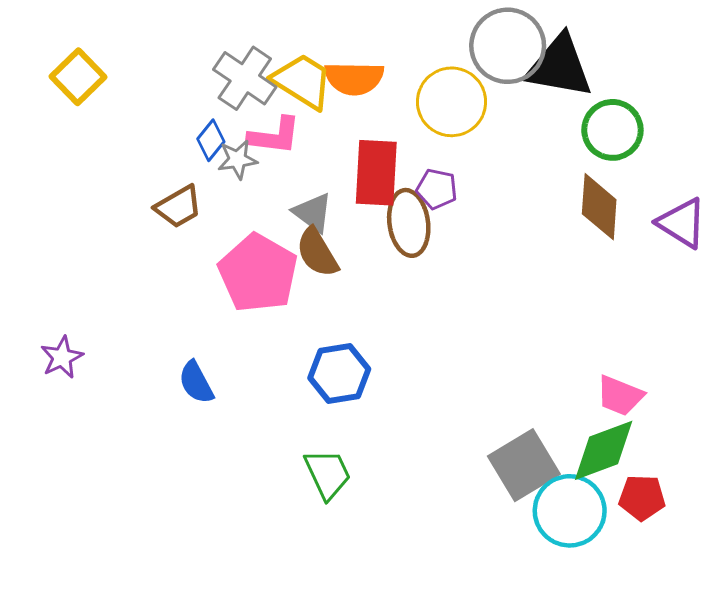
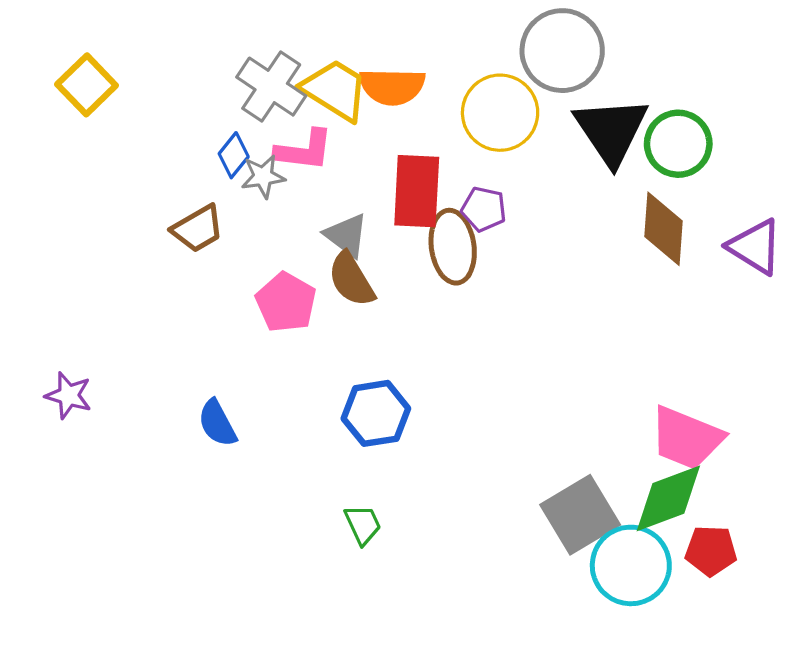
black triangle: (559, 66) -> (611, 131), moved, turned 46
pink pentagon: (258, 273) -> (286, 302), size x0.7
purple star: (62, 357) -> (69, 395), turned -30
pink trapezoid: (620, 396) -> (686, 438), size x1.4
green trapezoid: (328, 474) -> (363, 525), size x0.7

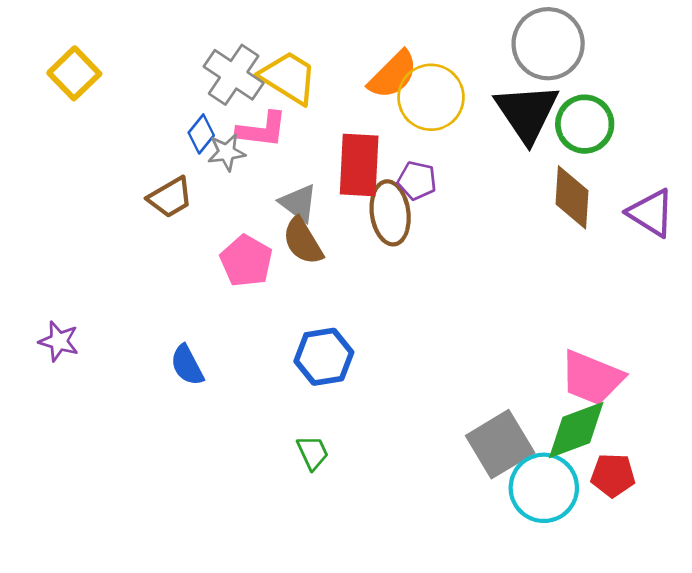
gray circle: (562, 51) -> (548, 44), moved
orange semicircle: (392, 87) -> (393, 75), moved, turned -46

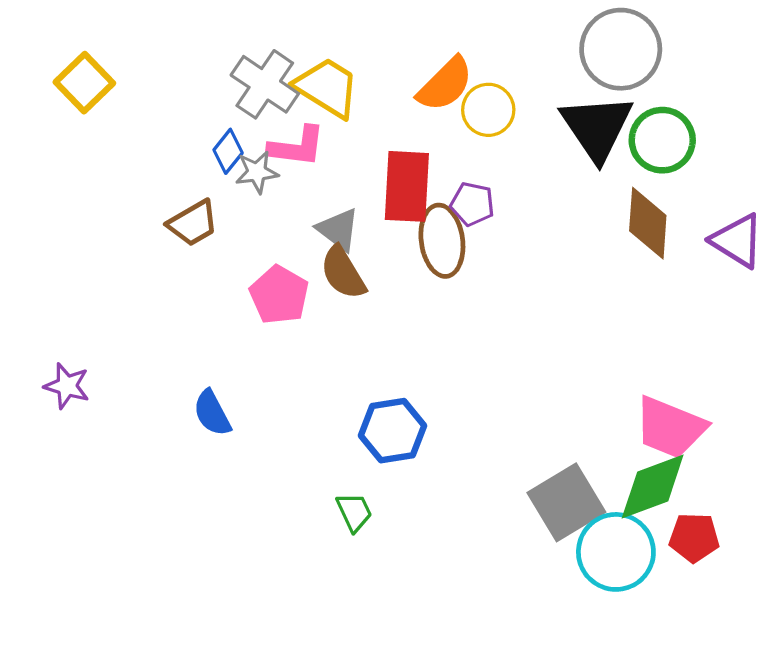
yellow circle: (431, 97) -> (488, 110), size x0.7
blue hexagon: (324, 357) -> (392, 431), moved

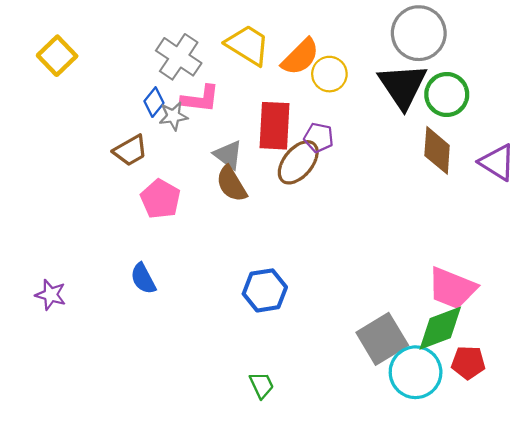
yellow trapezoid: (327, 87) -> (248, 45), moved
brown ellipse: (442, 241) -> (298, 162), turned 48
pink pentagon: (279, 295) -> (160, 199), moved
purple star: (67, 386) -> (51, 295), moved
green trapezoid: (354, 512) -> (262, 385), moved

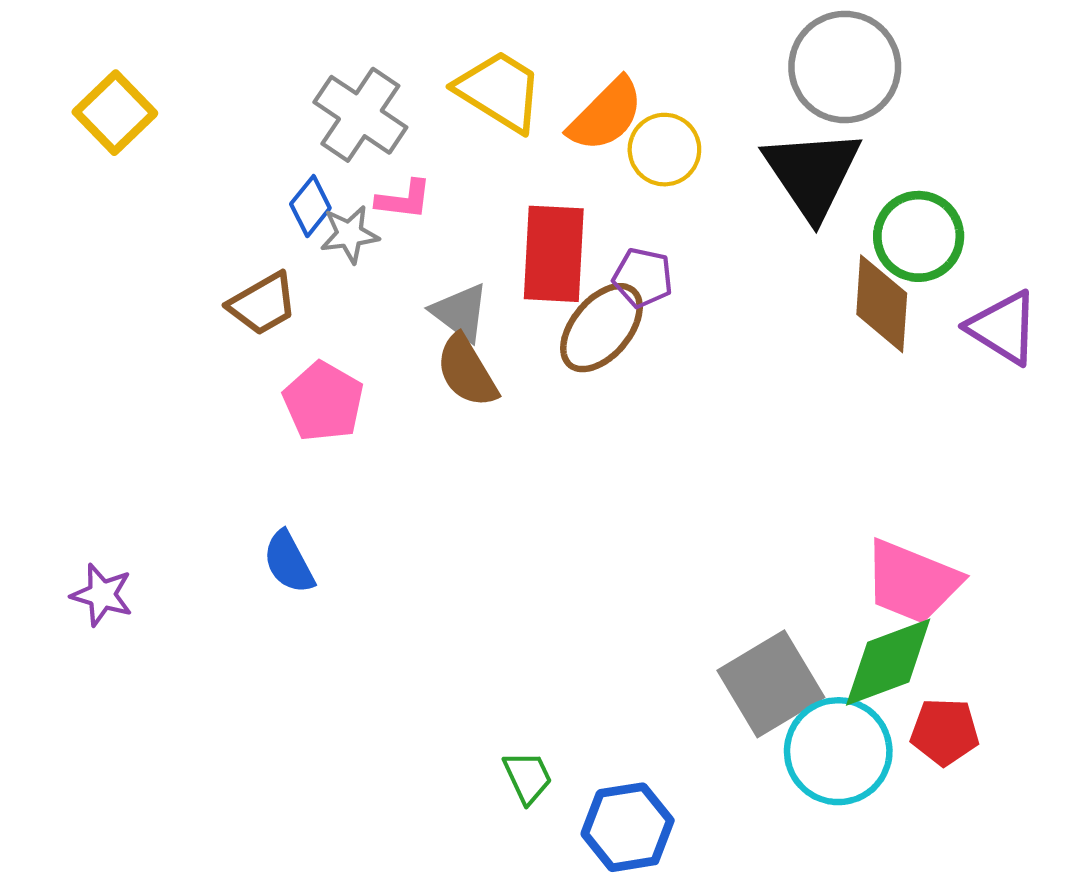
green circle: (447, 94) -> (919, 236), moved
pink L-shape: (200, 99) -> (404, 199), size x0.7
blue hexagon: (265, 290) -> (628, 827), moved

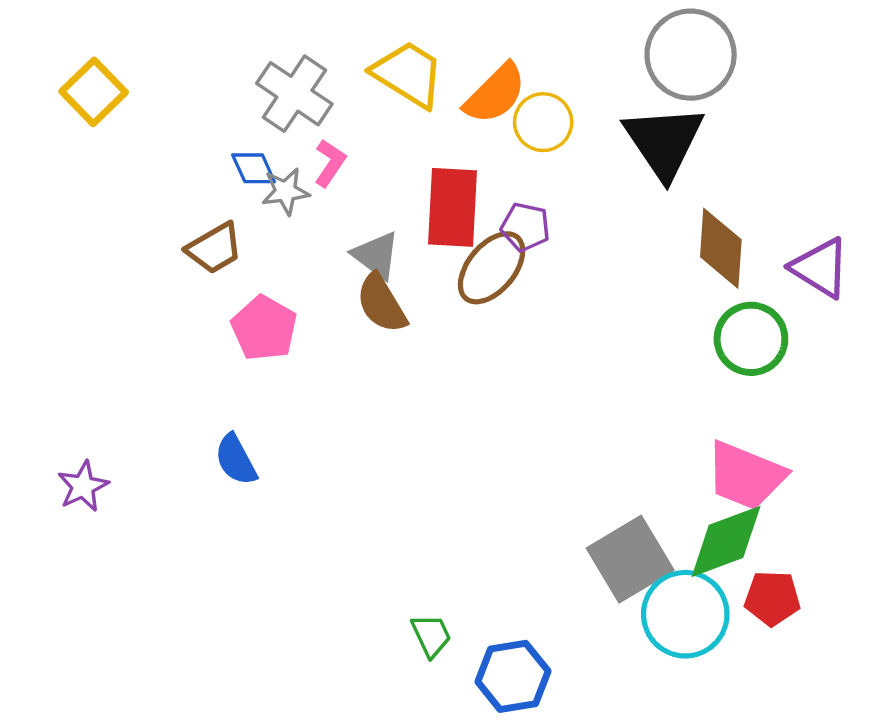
pink L-shape: (404, 199) -> (330, 163), turned -63
blue diamond: (310, 206) -> (254, 168), turned -63
green circle: (919, 236) -> (751, 339), moved
purple star: (102, 595) -> (83, 486), turned 30

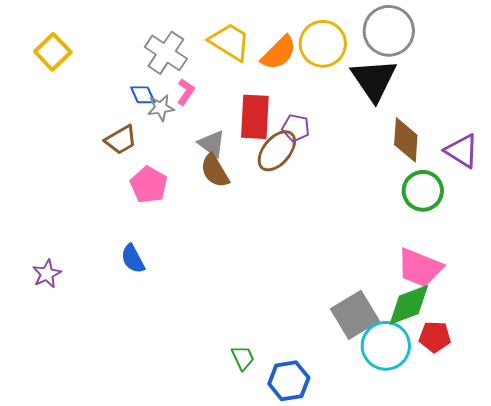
yellow circle: (543, 122) -> (323, 44), moved, size x1.4

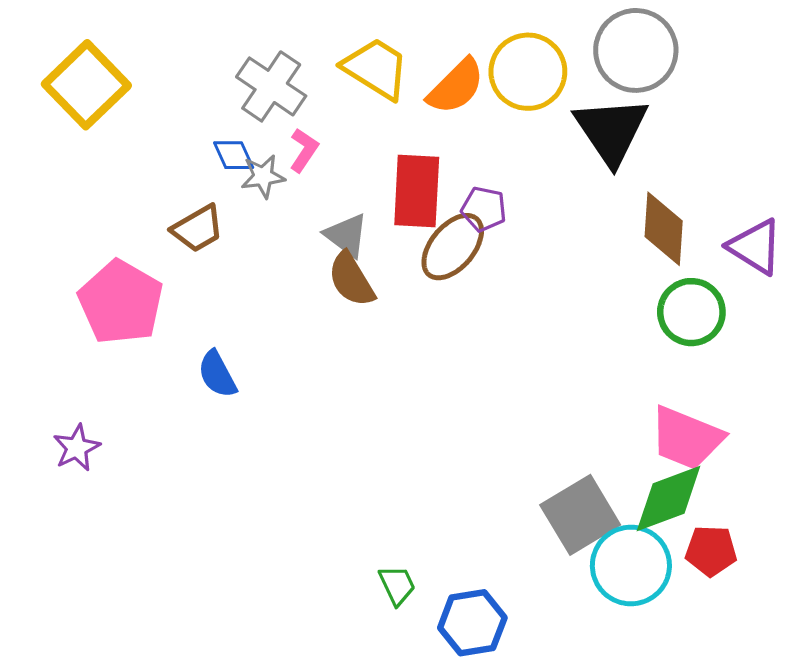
yellow square: (53, 52) -> (86, 85), size x1.4
pink pentagon: (149, 185) -> (121, 302), moved, size x1.4
blue semicircle: (133, 259) -> (217, 374), moved

